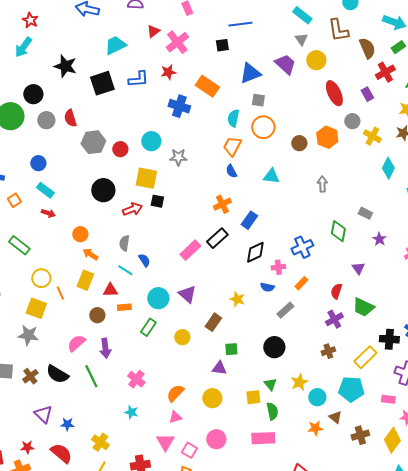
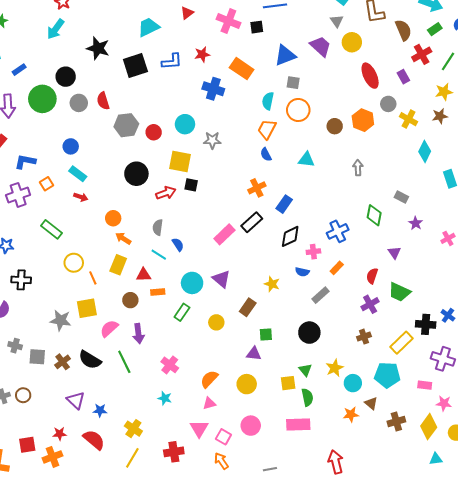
pink cross: (177, 42) -> (228, 21), moved, turned -30
yellow square: (36, 308) -> (87, 308), moved, turned -30

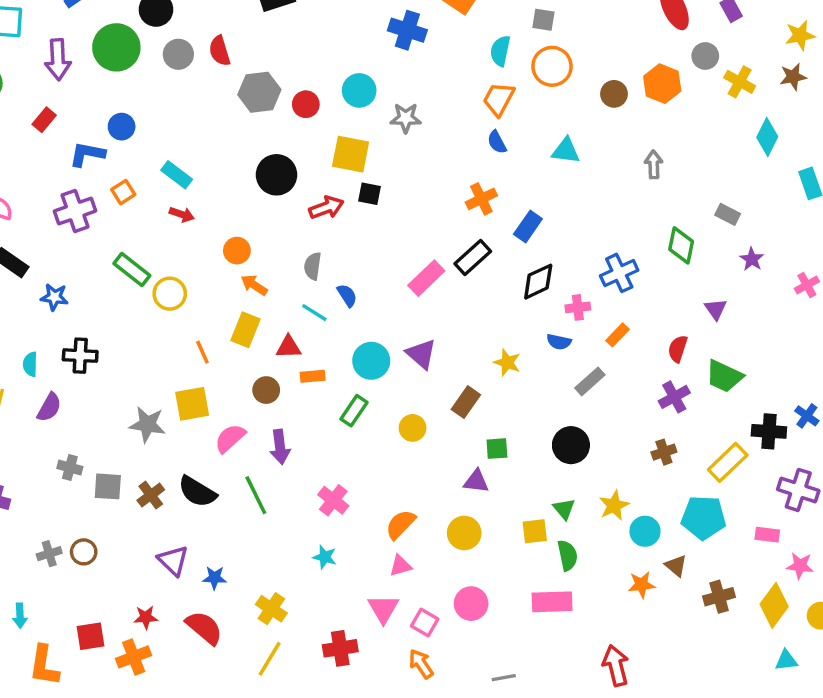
blue circle: (71, 146) -> (122, 127), moved
yellow circle: (74, 263) -> (170, 294), moved

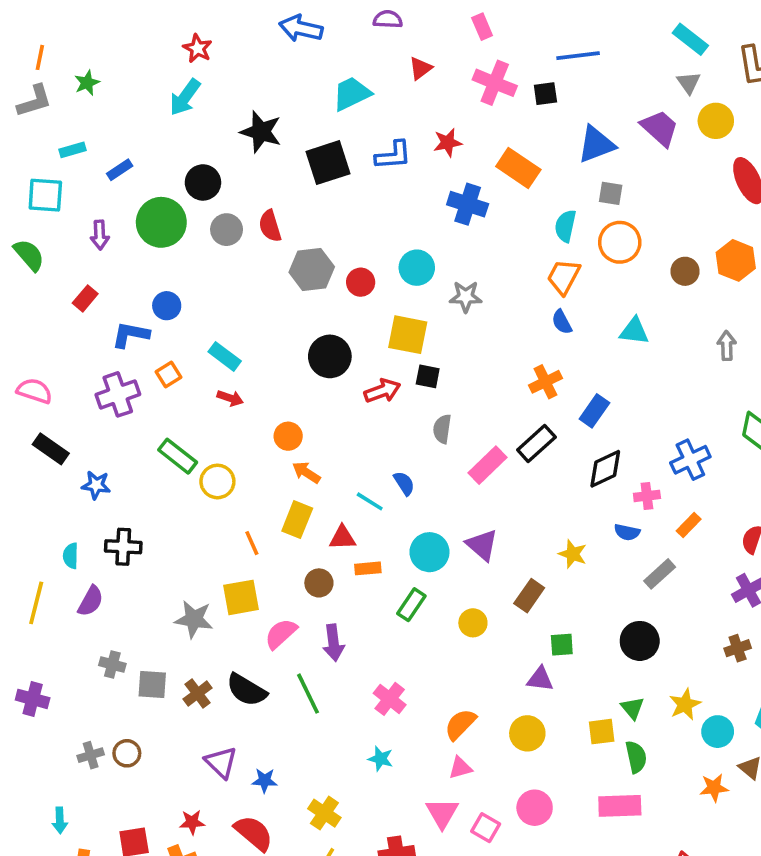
purple arrow: (58, 59) -> (100, 235), size x0.7
gray semicircle: (313, 266) -> (442, 429), moved

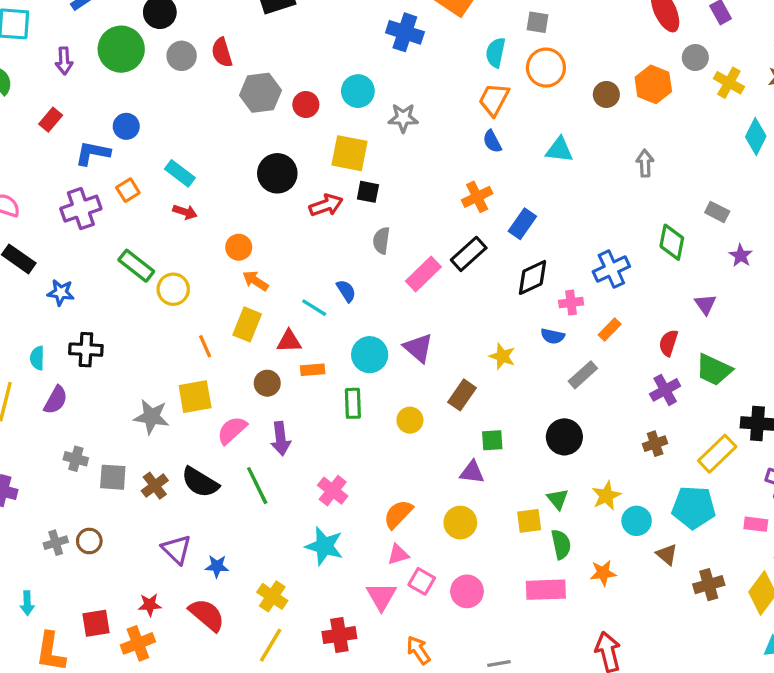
green rectangle: (411, 605) -> (353, 403), turned -36
cyan star: (381, 759) -> (324, 546), size x1.6
orange star: (714, 788) -> (603, 573), moved
pink square: (486, 828) -> (422, 581), moved

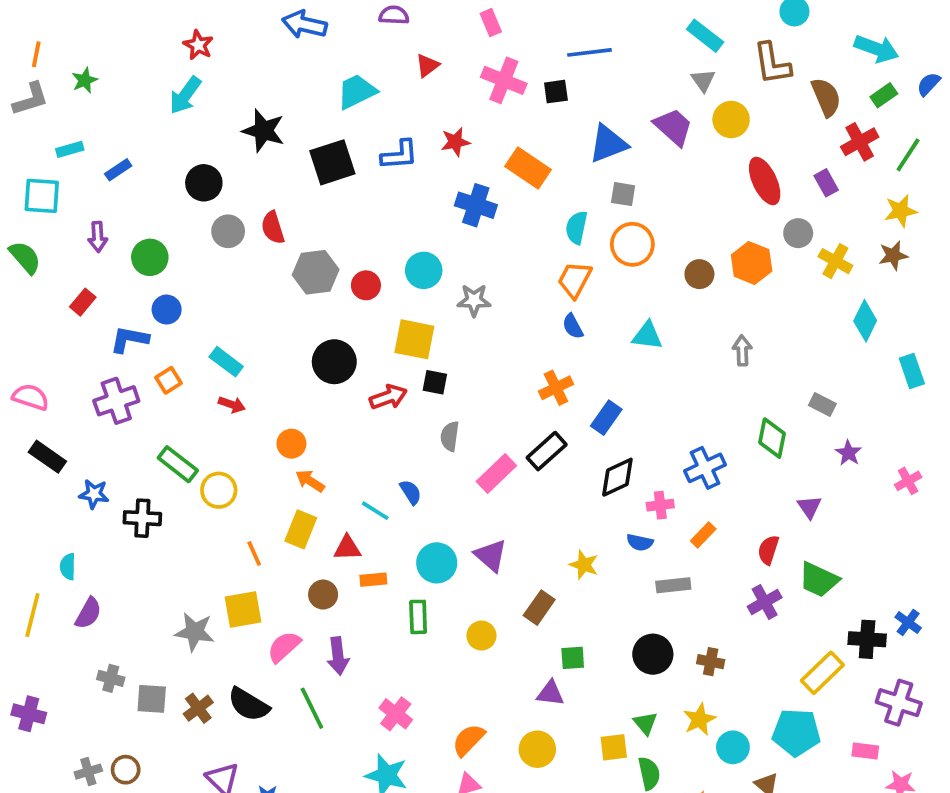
green circle: (121, 49) -> (150, 257), moved, size x0.7
black cross: (86, 350) -> (142, 518), moved
gray rectangle: (583, 375) -> (673, 585), turned 36
brown cross: (655, 444) -> (711, 662), moved, turned 30

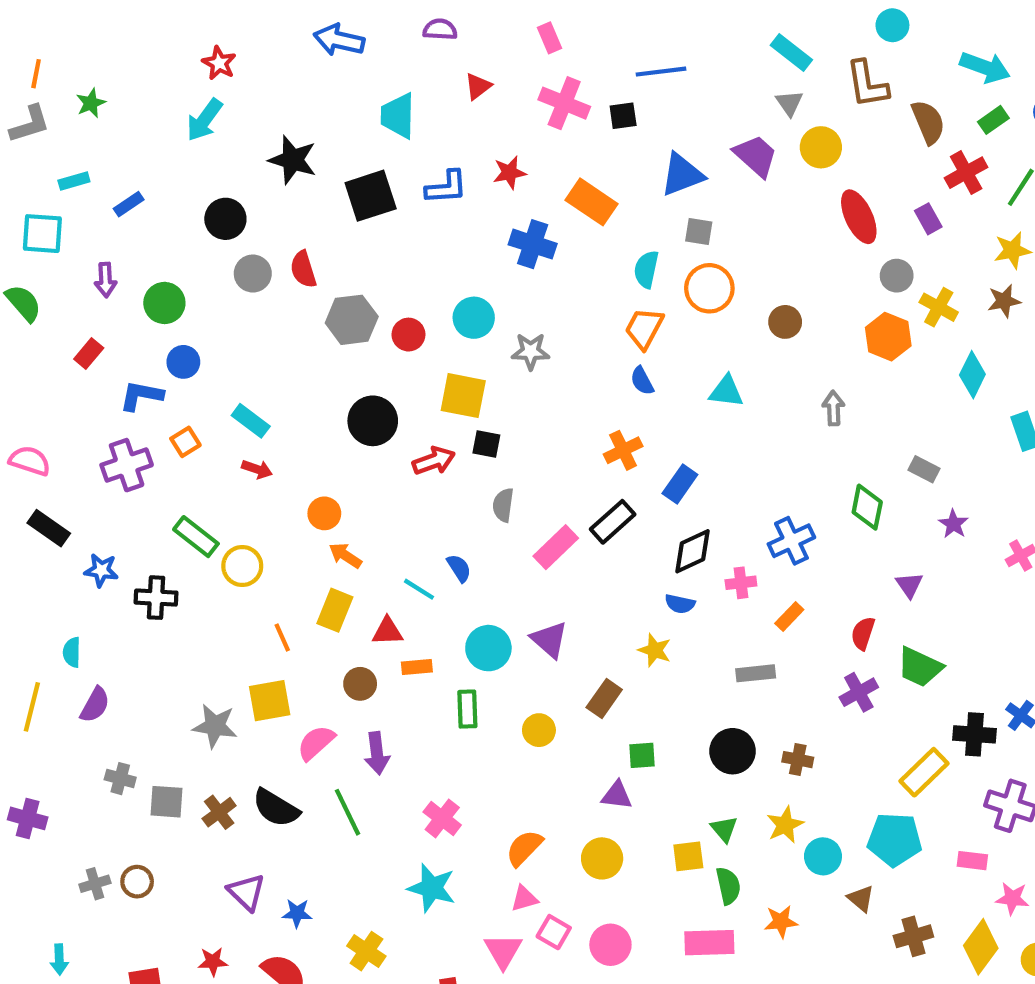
cyan trapezoid: (357, 92) -> (398, 116), turned -63
orange hexagon: (752, 263) -> (888, 337), moved
blue semicircle: (640, 542) -> (680, 604), moved

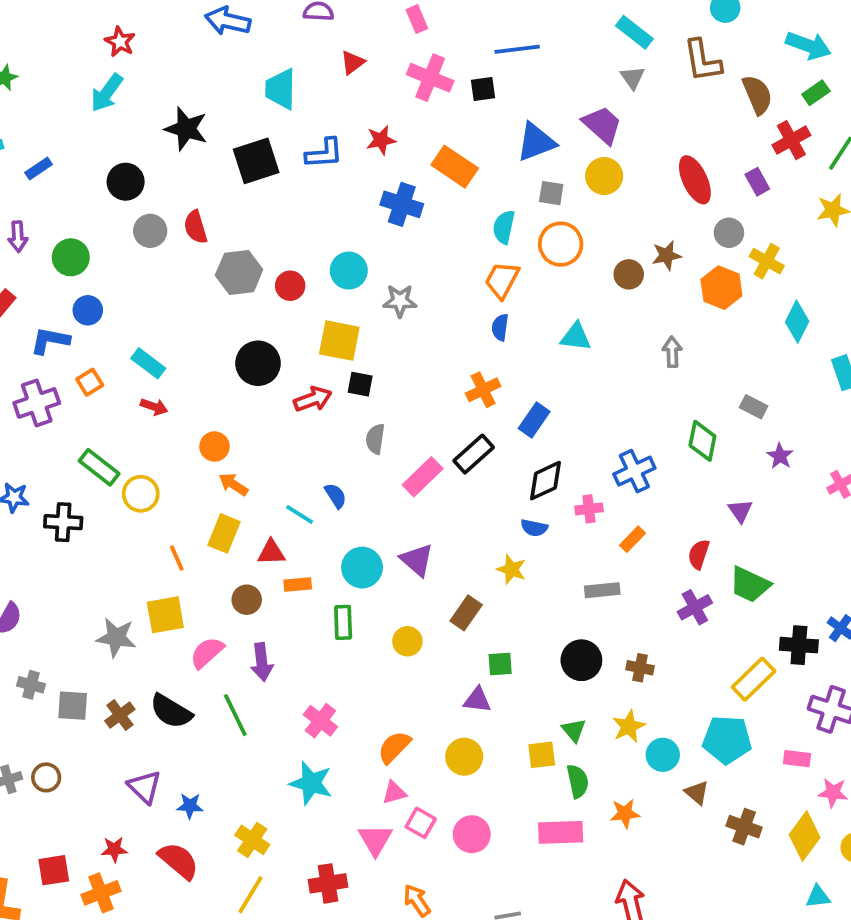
yellow circle: (821, 147) -> (604, 176), moved
brown star: (1004, 301) -> (667, 255), moved
blue semicircle: (642, 381) -> (500, 327), turned 36
brown cross: (913, 936) -> (744, 827), turned 36

